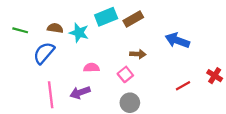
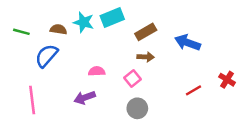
brown rectangle: (133, 19) -> (146, 32), moved
cyan star: (79, 33) -> (84, 22), moved
pink line: (51, 95) -> (32, 100), moved

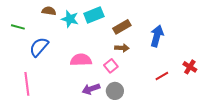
brown semicircle: (58, 29) -> (49, 11), moved
blue arrow: (188, 43) -> (157, 36), turned 85
pink semicircle: (97, 71) -> (81, 60), size x1.5
purple arrow: (85, 98) -> (91, 89), moved

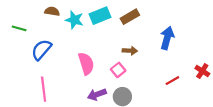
brown rectangle: (122, 27) -> (130, 17), moved
pink semicircle: (81, 60) -> (86, 64), turned 75
pink line: (27, 84) -> (44, 89), moved

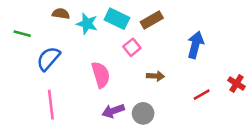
cyan rectangle: (100, 16) -> (117, 19), turned 48
brown arrow: (130, 51) -> (156, 76), moved
pink square: (118, 70) -> (132, 47), moved

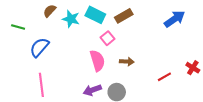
brown semicircle: (61, 14) -> (50, 11), turned -56
blue arrow: (195, 45) -> (175, 19), moved, turned 40
pink semicircle: (101, 75) -> (97, 61), moved

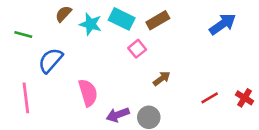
pink semicircle: (97, 61) -> (88, 93), moved
brown arrow: (127, 62) -> (162, 78), turned -40
red cross: (193, 68) -> (245, 98), moved
pink line: (41, 85) -> (26, 98), moved

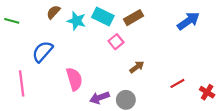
green line: (23, 34) -> (12, 21), moved
red cross: (245, 98) -> (207, 92), moved

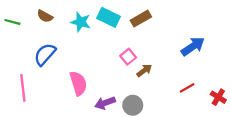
brown semicircle: (53, 12) -> (45, 16), moved, turned -104
blue arrow: (188, 21) -> (193, 46), moved
pink square: (116, 42) -> (128, 57), moved

